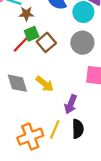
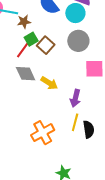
gray diamond: (17, 83) -> (26, 74), moved
yellow line: (55, 129) -> (75, 122), moved
black semicircle: (78, 129) -> (89, 129), moved

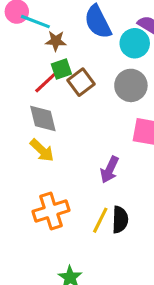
yellow arrow: (49, 83) -> (42, 150), moved
yellow line: (75, 122) -> (100, 220), moved

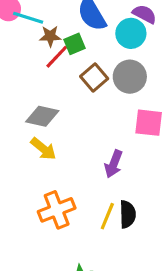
green square: (61, 69) -> (75, 44), moved
red line: (46, 82) -> (57, 57), moved
brown square: (81, 82) -> (94, 78), moved
gray diamond: (43, 118) -> (42, 116), turned -60

